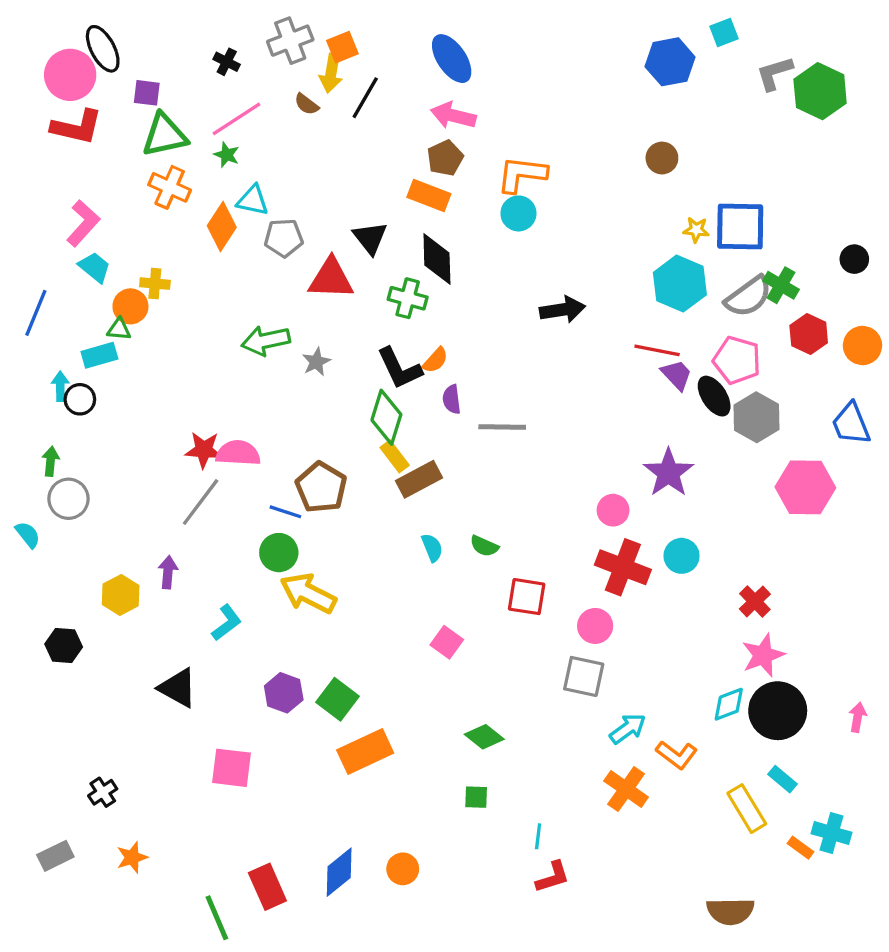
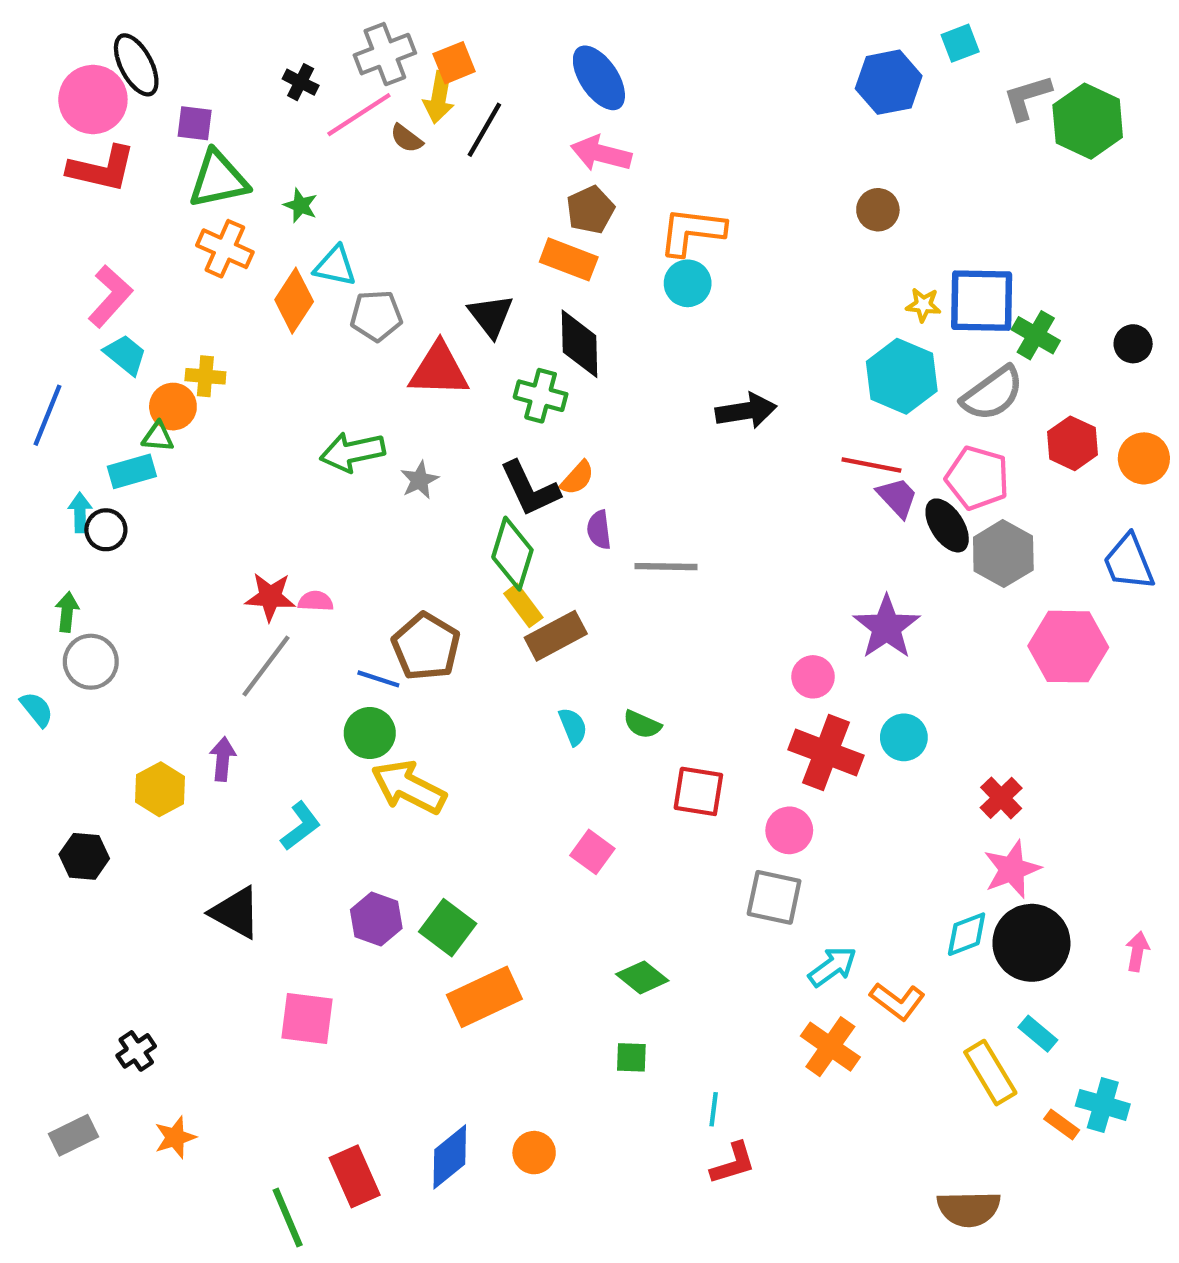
pink line: (236, 119) -> (359, 115), moved
green cross: (781, 285) -> (1036, 335), moved
pink semicircle: (238, 453) -> (316, 601), size x0.6

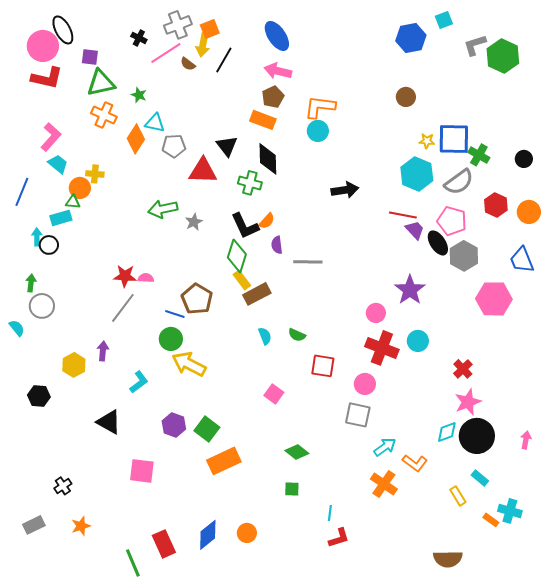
yellow rectangle: (990, 1073) -> (458, 496), size x0.7

